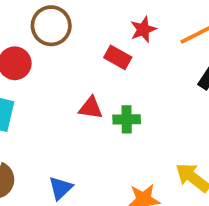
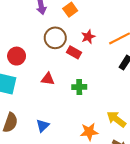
brown circle: (51, 26) -> (55, 38), moved
red triangle: (91, 108) -> (48, 79), moved

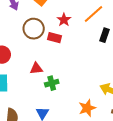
green cross: (79, 87) -> (52, 83), moved

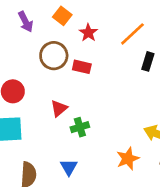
red star: (64, 20) -> (88, 33), moved
red triangle: (36, 69) -> (59, 108), turned -32

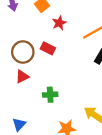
brown circle: (54, 56) -> (23, 52), moved
green cross: (80, 127) -> (50, 95), moved

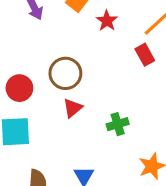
red rectangle: (48, 48) -> (145, 55), moved, turned 48

